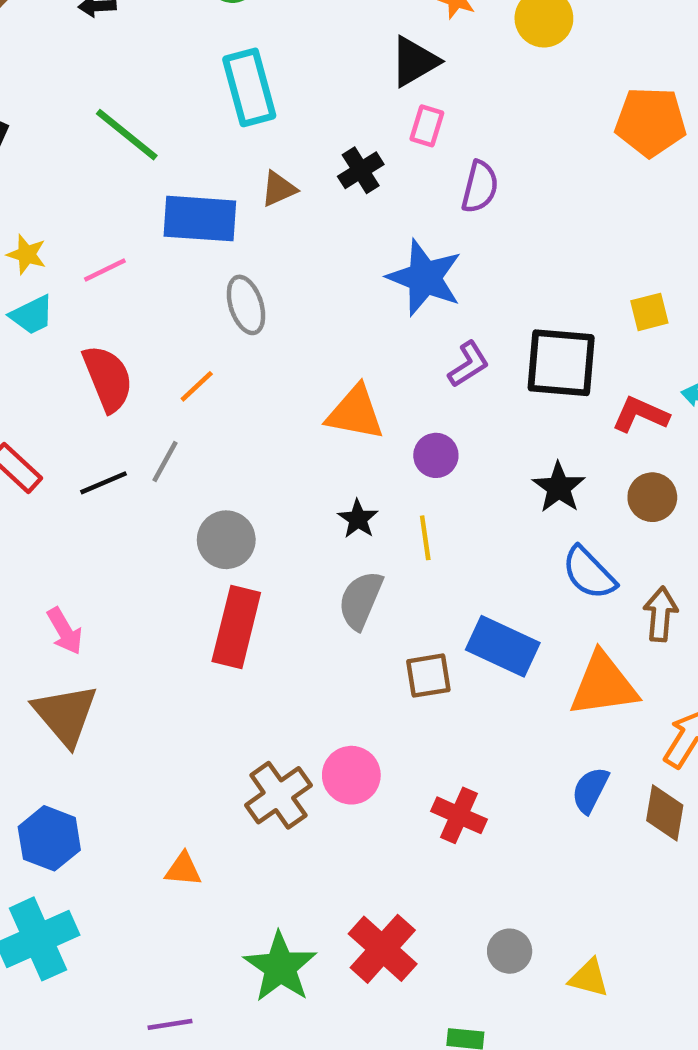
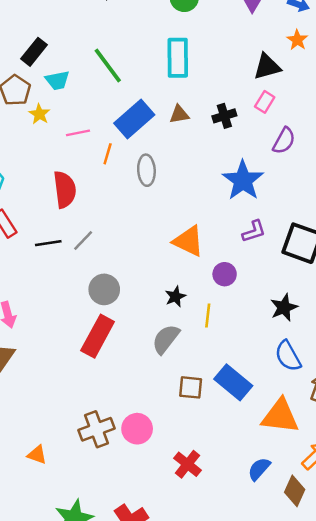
blue rectangle: (200, 219) -> (134, 119), turned -60
cyan trapezoid: (32, 315) -> (57, 80), moved
orange line: (197, 386) -> (108, 154), moved, turned -45

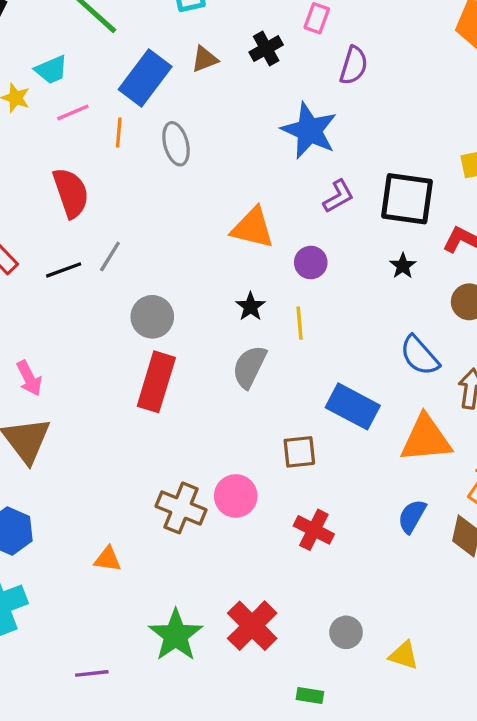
cyan trapezoid: (57, 80) -> (51, 70), moved
black star: (284, 308) -> (403, 266), moved, size x0.7
brown square: (191, 387) -> (299, 452), moved
brown cross: (97, 429) -> (181, 508), turned -36

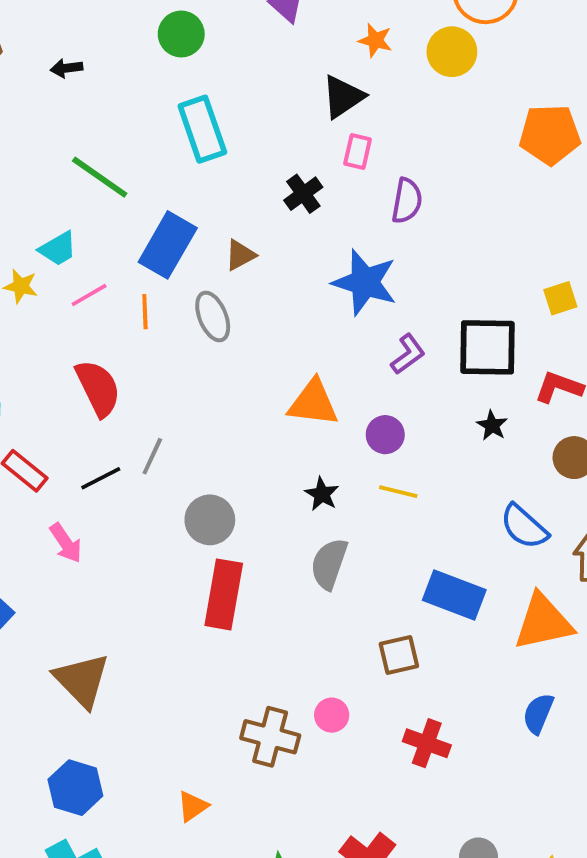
brown triangle: (205, 59) -> (240, 255), moved
yellow line: (300, 323) -> (398, 492), moved, turned -64
pink arrow: (29, 378) -> (66, 543), moved
pink circle: (236, 496) -> (332, 715), size x0.7
orange triangle: (108, 559) -> (193, 806), turned -36

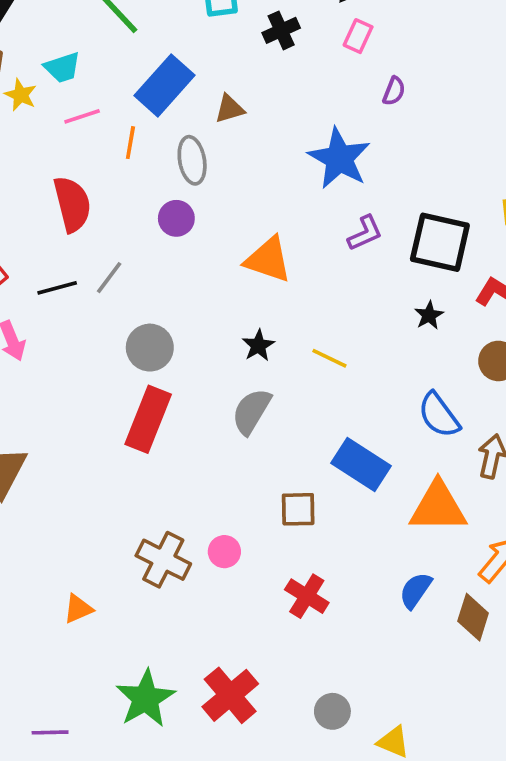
black cross: (303, 194) -> (281, 30), moved
purple semicircle: (407, 201) -> (394, 91), size x0.7
purple circle: (385, 435) -> (176, 218), moved

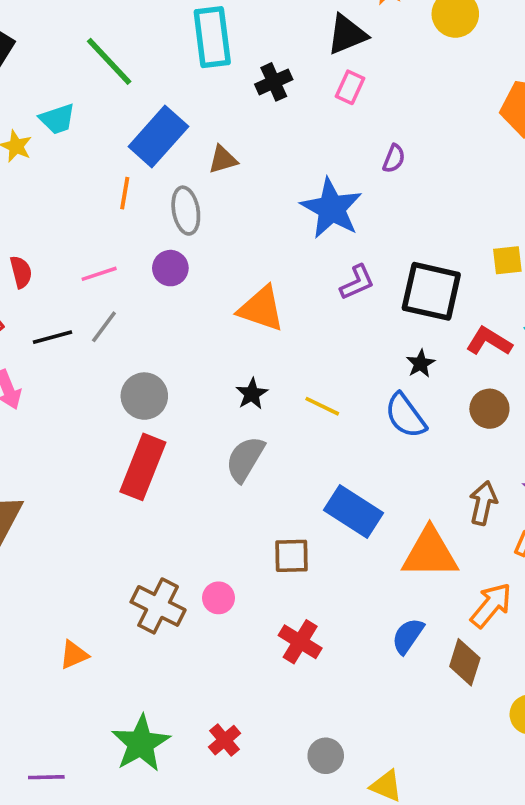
purple semicircle: (394, 91) -> (394, 159), moved
pink line: (82, 116) -> (99, 274), moved
red semicircle: (72, 204) -> (21, 272), moved, size x0.6
blue semicircle: (439, 415) -> (405, 416), moved
red cross: (230, 695) -> (225, 740), size x0.6

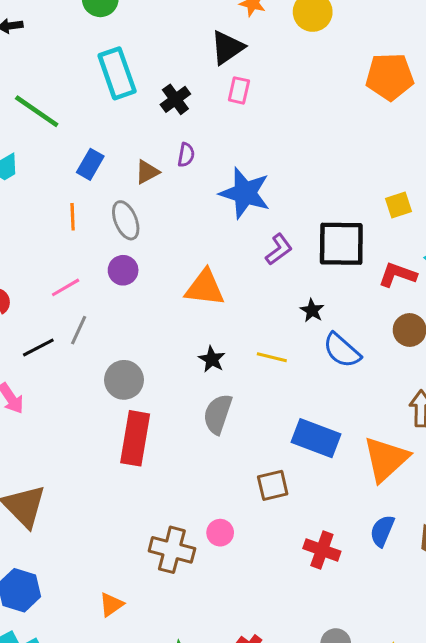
blue rectangle: (158, 136) -> (90, 164), size x0.6
purple semicircle: (394, 159) -> (186, 155), moved
black star: (421, 364) -> (312, 310), moved
orange triangle: (430, 553) -> (386, 459), turned -30
red cross: (300, 642) -> (322, 550), moved

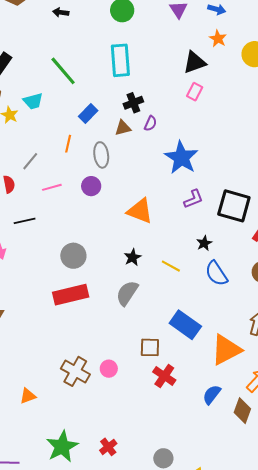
black cross: (175, 99) -> (133, 103), moved
gray line: (79, 330) -> (30, 161), moved
red rectangle: (135, 438) -> (71, 295), turned 52
red cross: (322, 550) -> (164, 376), moved

